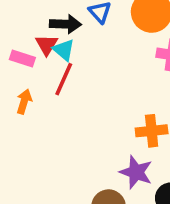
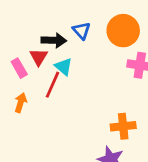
cyan triangle: (64, 50) -> (64, 67), moved
pink rectangle: (22, 59) -> (19, 68), turned 42

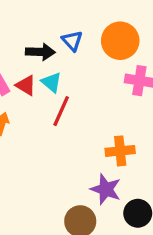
red triangle: (39, 57) -> (26, 85), moved, turned -30
red line: (52, 85) -> (61, 111), moved

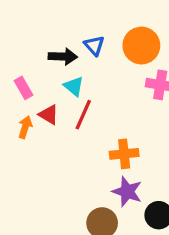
red triangle: (26, 85) -> (49, 115), moved
orange cross: (120, 151) -> (124, 154), moved

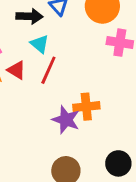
purple star: (127, 192) -> (66, 120), moved

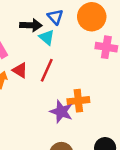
cyan triangle: (40, 44) -> (47, 37), moved

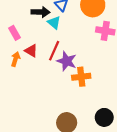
purple star: (61, 112) -> (67, 61), moved

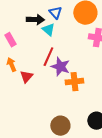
red triangle: (31, 51) -> (26, 77), moved, turned 40
orange arrow: (16, 59) -> (11, 65), turned -40

